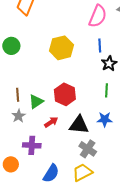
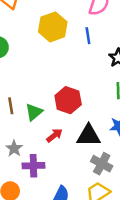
blue line: (100, 46) -> (88, 36), moved
yellow hexagon: (61, 48) -> (53, 27), moved
gray star: (19, 116) -> (14, 148), moved

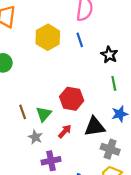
gray star: (14, 148) -> (35, 137), moved

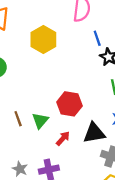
blue line: (80, 40) -> (97, 38), moved
gray star: (35, 137) -> (20, 169), moved

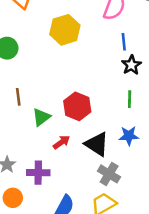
brown line: (18, 119) -> (18, 97), moved
black triangle: (94, 133) -> (97, 144), turned 30

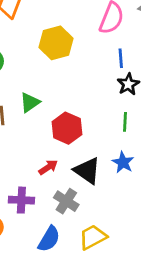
green triangle: (41, 117) -> (30, 102), moved
blue star: (129, 136) -> (123, 162), turned 30
gray cross: (109, 174) -> (66, 201), moved

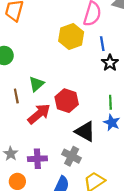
yellow hexagon: (56, 43) -> (71, 37), moved
green line: (125, 122) -> (110, 102), moved
red arrow: (48, 167) -> (39, 114), moved, size x1.6

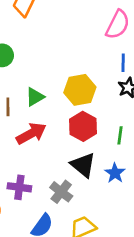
yellow hexagon: (71, 37) -> (80, 90), moved
red hexagon: (67, 101) -> (83, 126), moved
blue star: (112, 123) -> (115, 173), moved

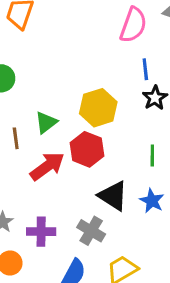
red hexagon: (83, 126) -> (87, 149), moved

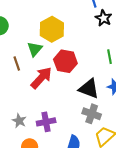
yellow hexagon: (98, 108) -> (52, 29), moved
gray cross: (91, 231) -> (92, 114), moved

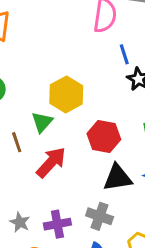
red hexagon: (65, 61) -> (104, 137), moved
black triangle: (89, 89) -> (118, 178), turned -30
gray cross: (92, 114) -> (100, 216), moved

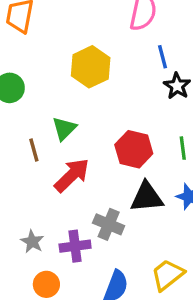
yellow hexagon: (66, 94) -> (91, 67), moved
gray cross: (100, 216) -> (109, 224), moved

